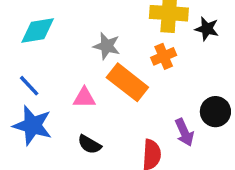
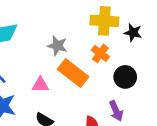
orange cross: (164, 56) -> (100, 53), turned -30
black circle: (215, 112) -> (125, 77), moved

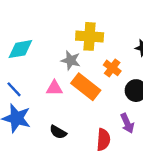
yellow cross: (104, 21) -> (90, 36), moved
pink triangle: (40, 85) -> (54, 88), moved

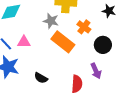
pink triangle: (54, 88) -> (24, 42), moved

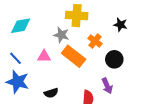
pink triangle: (24, 42) -> (44, 56), moved
black semicircle: (41, 78) -> (51, 93), turned -48

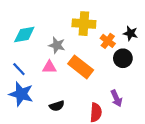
gray star: (61, 35) -> (57, 45), moved
orange cross: (95, 41) -> (108, 41), moved
black circle: (114, 59) -> (123, 58), moved

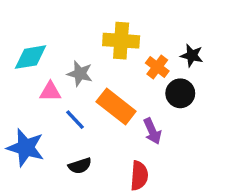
pink triangle: (49, 67) -> (50, 92), moved
blue line: (19, 69) -> (75, 120), moved
purple arrow: (116, 98) -> (152, 131), moved

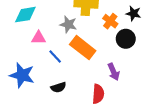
gray star: (80, 74) -> (68, 24), moved
purple arrow: (152, 131) -> (114, 72), moved

